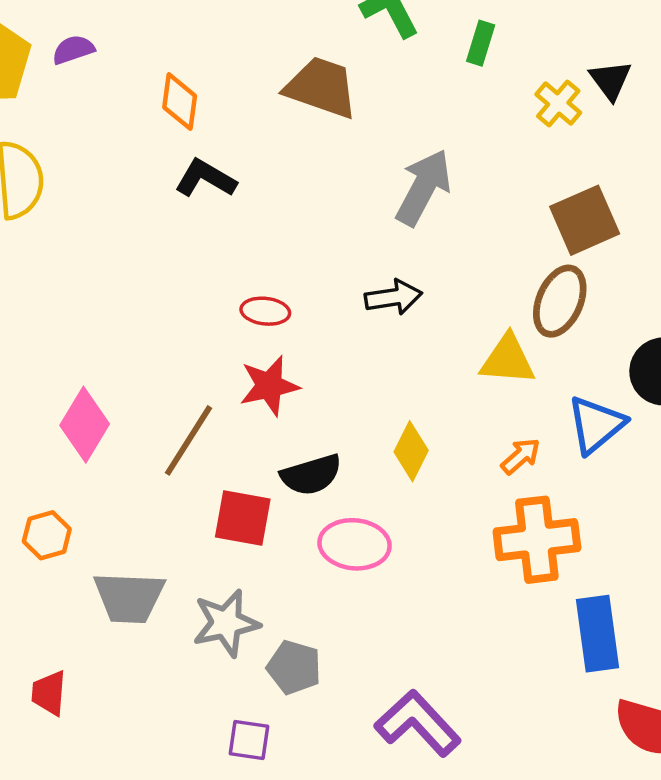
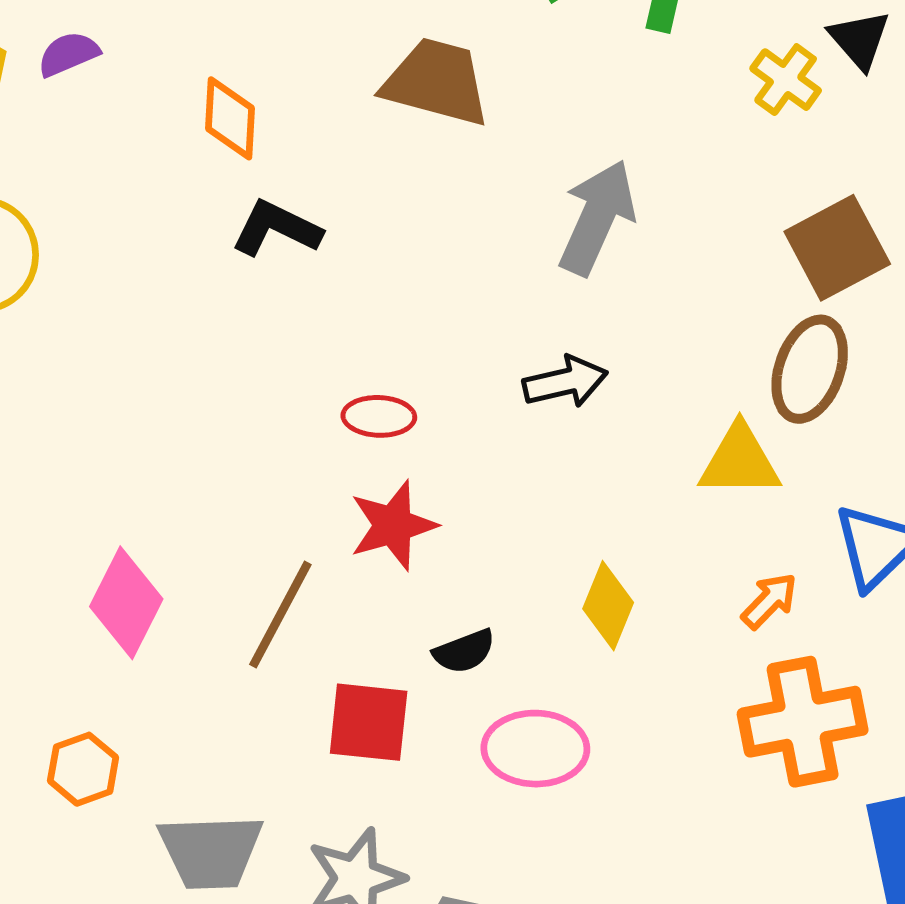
black semicircle: (311, 475) -> (464, 651), size x0.7

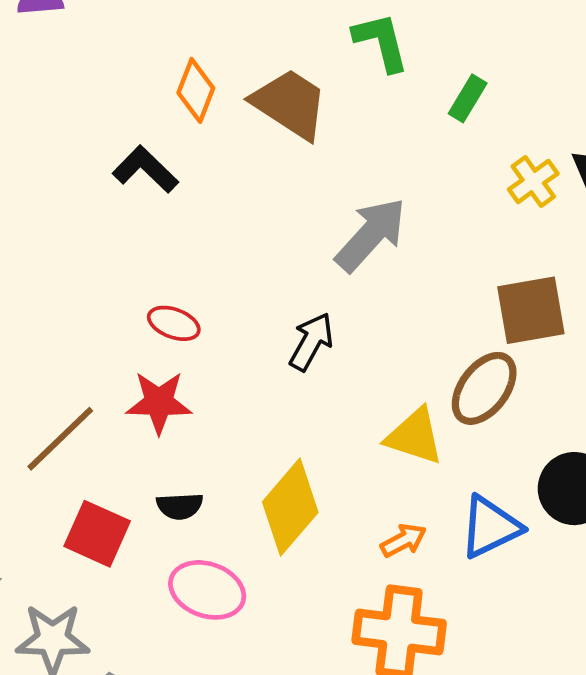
orange diamond: (230, 118) -> (196, 90), moved
black arrow: (565, 382) -> (311, 342), turned -66
yellow diamond: (608, 606) -> (290, 507), size x1.5

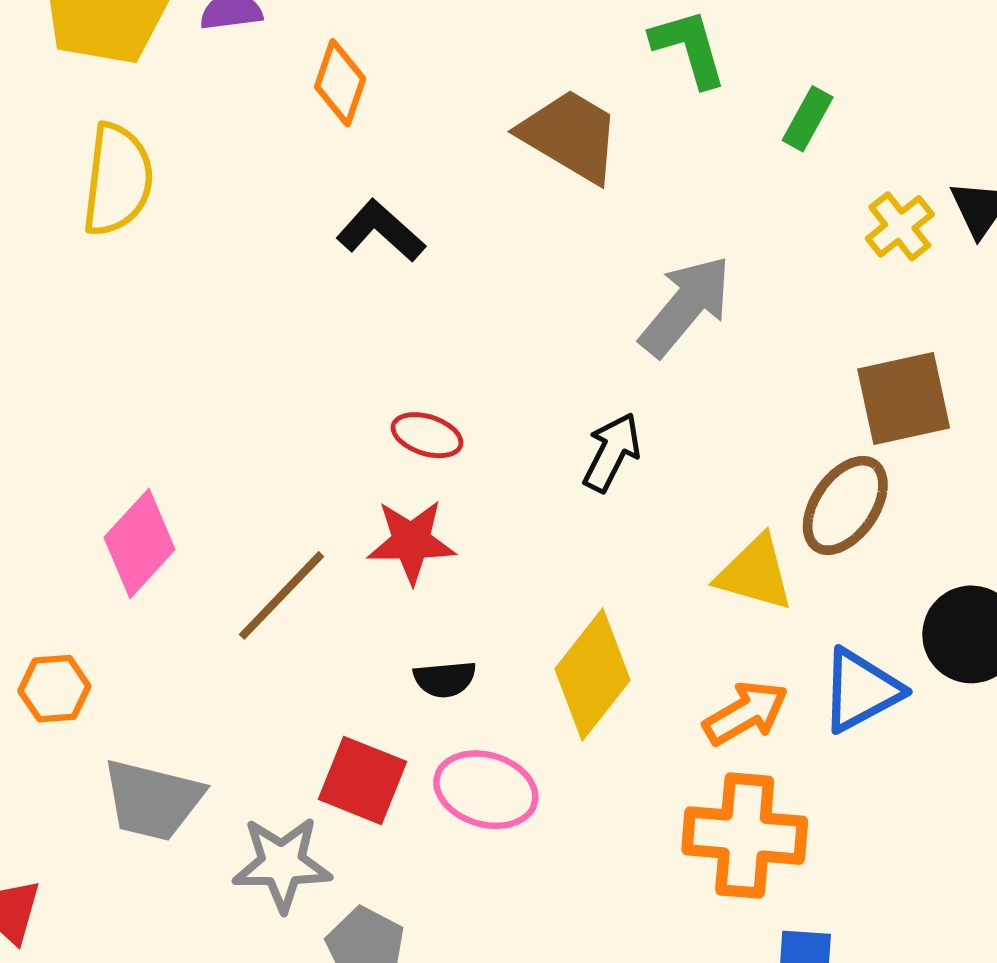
orange diamond: (196, 90) -> (340, 83), moved
red square: (97, 534) -> (362, 780), moved
orange arrow: (403, 540) -> (746, 713), size x1.4

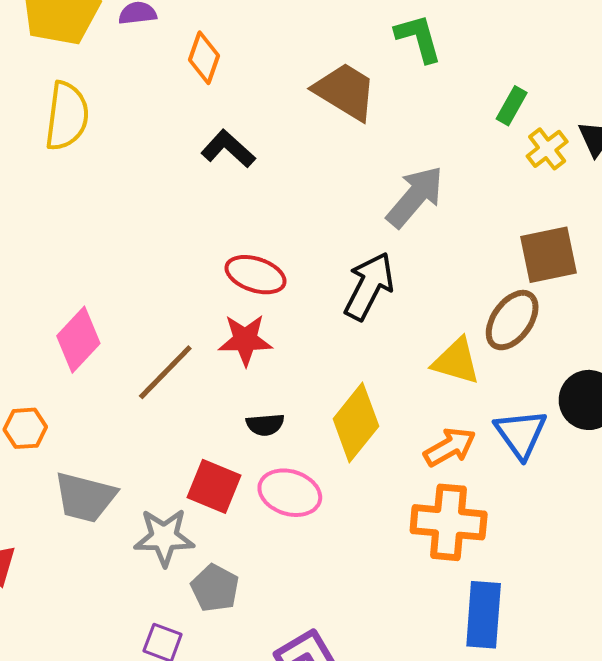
green rectangle: (808, 119) -> (512, 106), moved
red ellipse: (427, 435) -> (256, 275), size x1.4
black arrow: (612, 452) -> (369, 286), size x1.4
blue triangle: (861, 690) -> (521, 434), turned -38

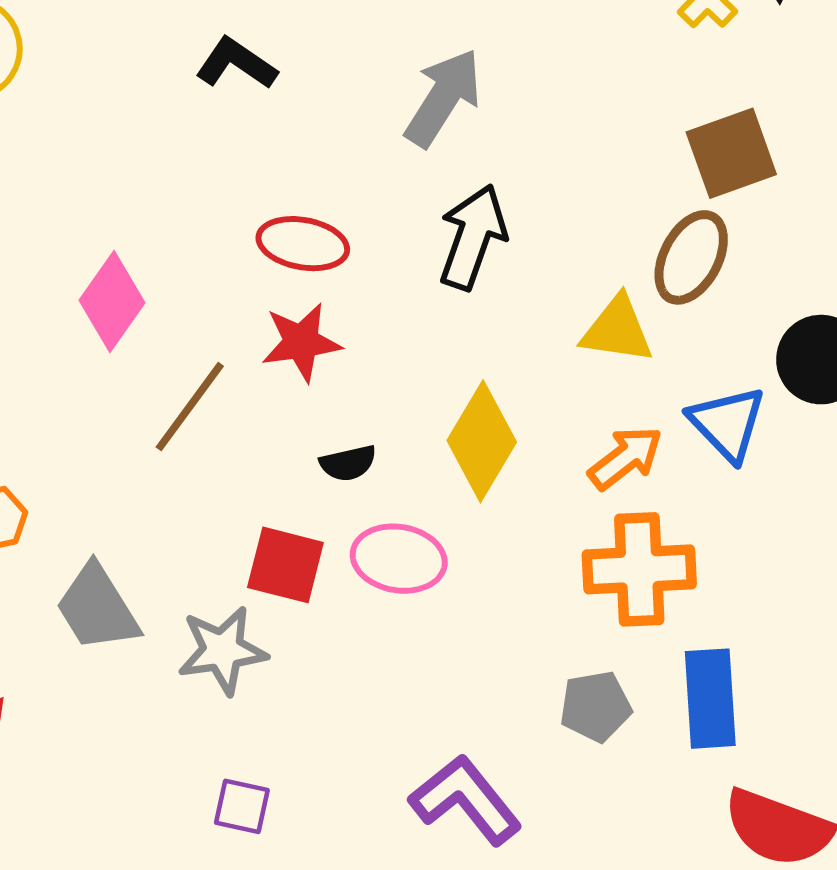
gray arrow: (415, 197) -> (443, 98), moved
pink diamond: (78, 340) -> (112, 301), moved
gray trapezoid: (85, 497) -> (97, 608), turned 52
gray pentagon: (215, 588) -> (596, 706), moved, turned -30

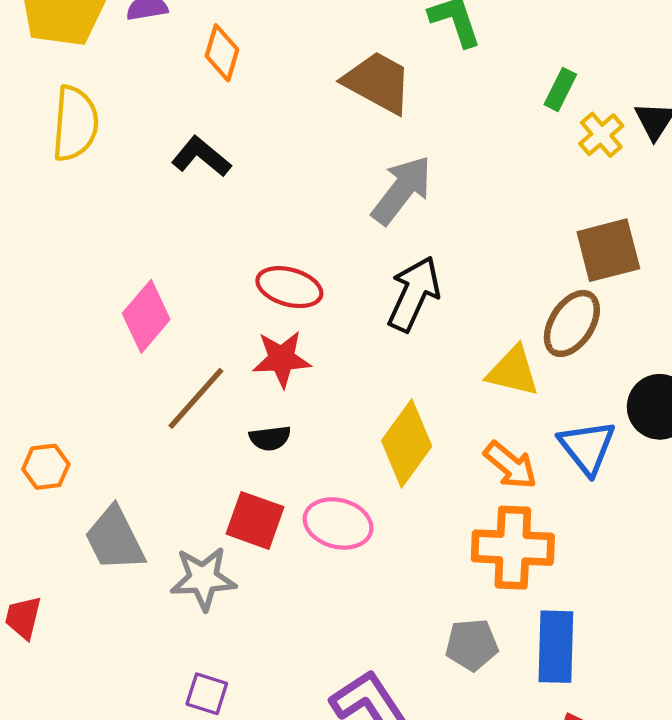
black L-shape: (236, 64) -> (201, 157), moved
orange arrow: (625, 458) -> (510, 465), turned 72
black semicircle: (348, 463) -> (270, 438), moved

